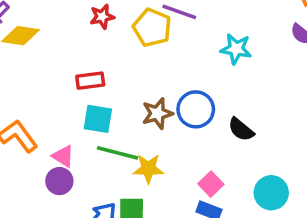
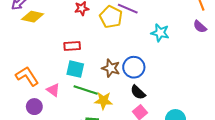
brown star: (157, 113) -> (111, 68), turned 30
black semicircle: (241, 129) -> (138, 92), moved
purple circle: (59, 181) -> (34, 107), moved

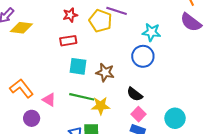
purple semicircle: (200, 27) -> (191, 22), size x1.5
red rectangle: (72, 46) -> (68, 41), moved
blue circle: (134, 67) -> (143, 56), moved
cyan square: (75, 69) -> (78, 66), moved

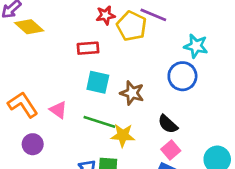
red star: (70, 15) -> (106, 15), moved
yellow diamond: (21, 28) -> (29, 27), turned 30
pink triangle: (49, 100) -> (58, 110), moved

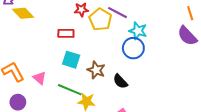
cyan star: (196, 46) -> (138, 31), moved
blue circle: (182, 76) -> (133, 48), moved
black semicircle: (168, 124) -> (120, 81), moved

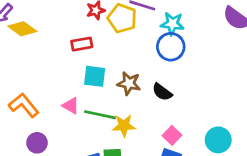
pink triangle: (40, 78) -> (71, 106), moved

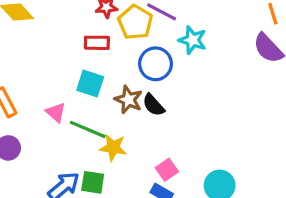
red rectangle: (82, 44) -> (97, 43), moved
blue circle: (171, 47) -> (155, 64), moved
black semicircle: (162, 92) -> (153, 105), moved

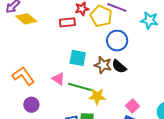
cyan star: (193, 40) -> (149, 20), moved
red rectangle: (97, 43) -> (67, 22), moved

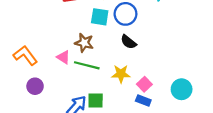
cyan square: (78, 58) -> (100, 17), moved
brown star: (103, 65) -> (84, 43), moved
yellow star: (97, 96) -> (121, 74), moved

